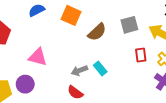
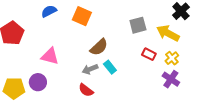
brown semicircle: (97, 32) -> (99, 47), moved
red rectangle: (141, 55) -> (149, 54), turned -56

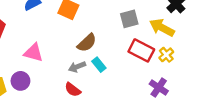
red rectangle: (149, 54) -> (141, 50), size x1.6
purple cross: (171, 79) -> (159, 87), moved

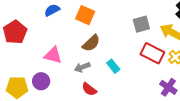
brown semicircle: (87, 43) -> (91, 43), moved
gray arrow: (77, 67) -> (82, 67), moved

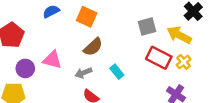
purple circle: (41, 81) -> (25, 68), moved

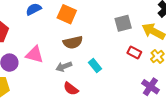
brown semicircle: (93, 47) -> (73, 42), turned 30
red rectangle: (159, 58) -> (134, 52), size x0.6

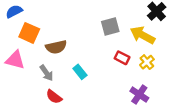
orange square: (67, 14) -> (29, 33), moved
gray arrow: (64, 67) -> (46, 73), turned -105

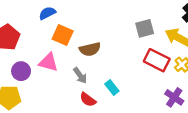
red rectangle: (122, 58) -> (157, 60), size x1.6
cyan rectangle: (80, 72) -> (112, 88), moved

